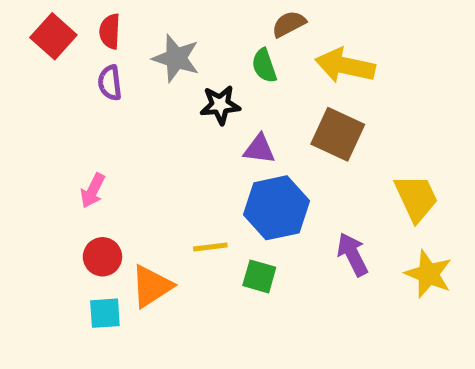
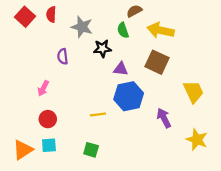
purple semicircle: (110, 83) -> (63, 56), moved
yellow star: (428, 274) -> (197, 140), moved
green square: (259, 276) -> (91, 150), moved
orange triangle: (152, 286) -> (23, 150), moved

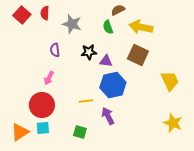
black star: (102, 49) -> (89, 52), moved
pink arrow: (43, 88) -> (49, 78), moved
purple arrow: (164, 118) -> (108, 116), moved
red circle: (48, 119) -> (42, 105), size x1.6

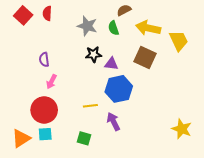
gray star: (72, 24) -> (87, 26), moved
purple semicircle: (55, 50) -> (44, 60), moved
yellow trapezoid: (170, 81) -> (179, 41), moved

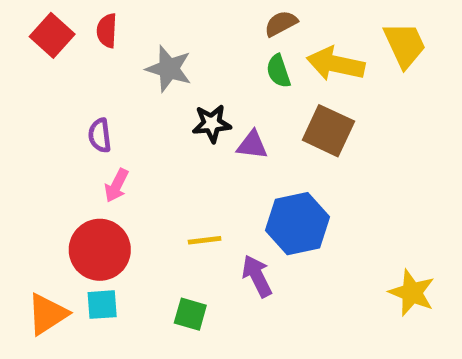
gray star: (87, 26) -> (169, 69), moved
green semicircle: (113, 28) -> (278, 71), moved
yellow trapezoid: (179, 41) -> (405, 45), moved
blue hexagon: (119, 89) -> (297, 224), moved

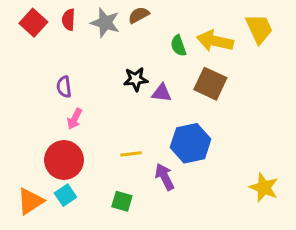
brown semicircle: (281, 23) -> (139, 15), moved
gray star: (169, 69) -> (105, 23), moved
cyan square: (102, 305) -> (65, 195), turned -30

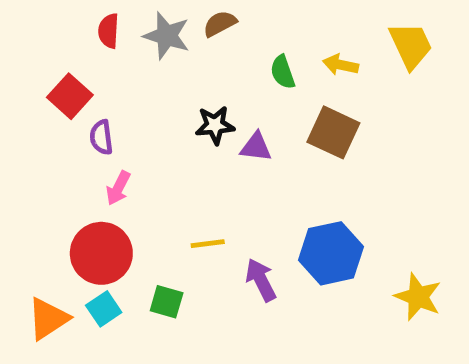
red square: (33, 23) -> (70, 96), moved
yellow arrow: (215, 41) -> (341, 65), size x0.6
blue hexagon: (191, 143) -> (331, 253), moved
green square: (122, 201) -> (167, 302), moved

